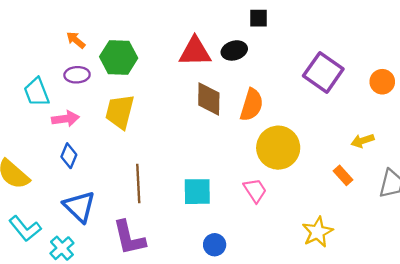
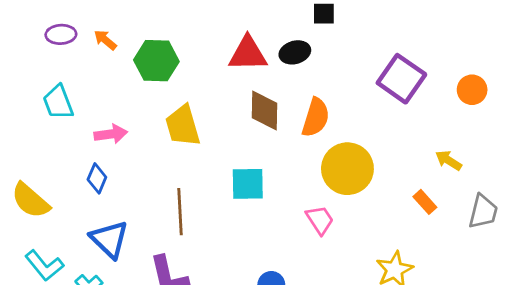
purple ellipse: (77, 75) -> (61, 34), moved
yellow trapezoid: (120, 112) -> (183, 126), moved, turned -30
pink arrow: (65, 119) -> (111, 134), moved
yellow arrow: (363, 141) -> (449, 160), turned 50
cyan square: (197, 192) -> (248, 184), moved

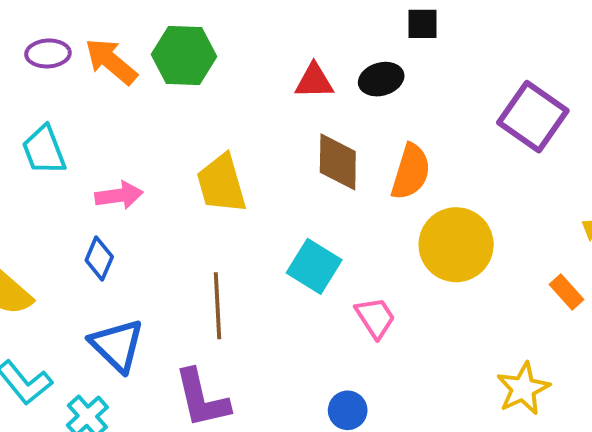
orange arrow: (105, 40) -> (111, 61), size x1.6
red triangle: (248, 54) -> (314, 81), size x0.7
green hexagon: (156, 61) -> (184, 55), moved
cyan square: (248, 184) -> (314, 266), turned 33
pink trapezoid: (320, 220) -> (375, 318), moved

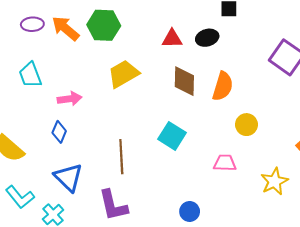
yellow trapezoid: (221, 184) -> (123, 74), moved, turned 76
yellow circle: (456, 245) -> (246, 125), size x0.6
pink trapezoid: (375, 318) -> (225, 163), moved, turned -55
yellow star: (523, 389) -> (274, 181), moved

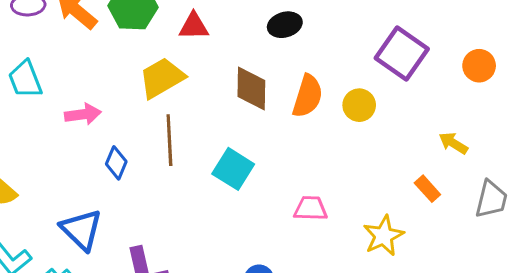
red triangle: (172, 39) -> (194, 26), moved
yellow circle: (246, 125) -> (359, 105), moved
blue diamond: (59, 132) -> (116, 163), moved
brown line: (121, 157) -> (169, 140), moved

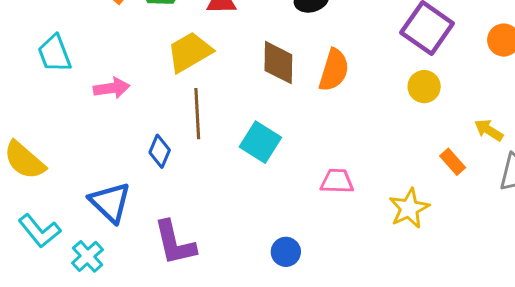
yellow circle: (359, 105) -> (424, 87), moved
yellow arrow: (453, 143) -> (489, 130), moved
blue diamond: (116, 163) -> (160, 151), moved

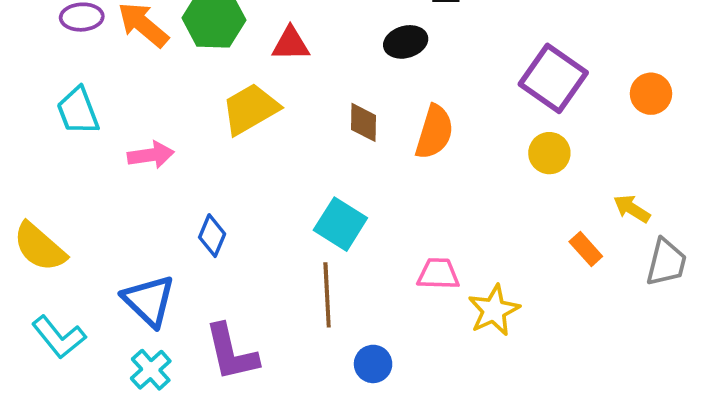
brown diamond: (278, 63) -> (363, 122), size x0.7
brown line: (197, 114) -> (327, 295), moved
yellow star: (409, 208) -> (494, 310), moved
cyan cross: (88, 256) -> (151, 370), moved

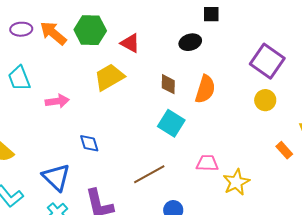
red triangle: (291, 44) -> (130, 43), turned 30
cyan square: (340, 224) -> (171, 123), moved
blue diamond: (212, 236) -> (89, 143), turned -40
brown line: (327, 295) -> (149, 174), turned 64

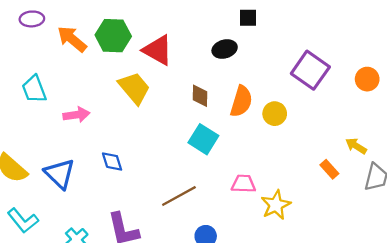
purple ellipse: (21, 29) -> (32, 19), moved
red triangle: (130, 43) -> (158, 50), size x1.4
yellow trapezoid: (109, 77) -> (134, 88), turned 80
yellow circle: (265, 100) -> (275, 114), moved
blue triangle: (56, 177) -> (60, 174), moved

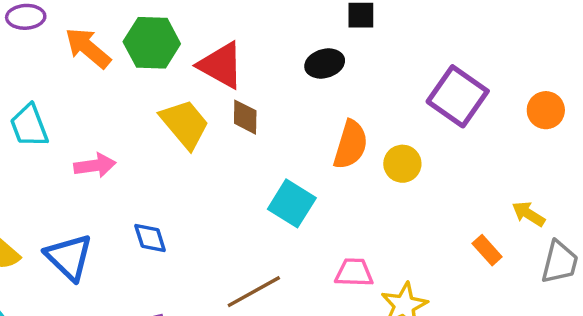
brown diamond: (200, 96) -> (245, 117), moved

